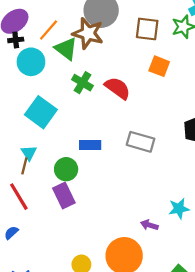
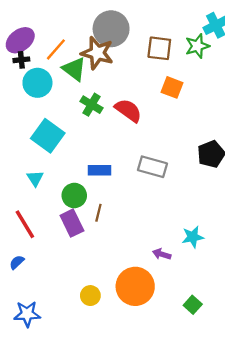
brown line: (24, 166) -> (98, 213), moved

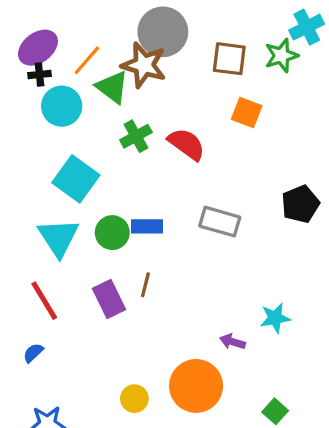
green cross: (92, 105) -> (136, 136), turned 30
cyan triangle: (35, 178) -> (58, 237), size x1.8
green circle: (74, 196) -> (112, 233), moved

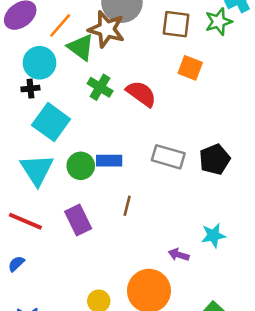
black cross: (40, 75) -> (30, 89), moved
green cross: (136, 136) -> (100, 87), turned -30
black pentagon: (300, 204) -> (215, 159), moved
brown line: (145, 285) -> (127, 206), moved
red line: (44, 301) -> (25, 221), turned -36

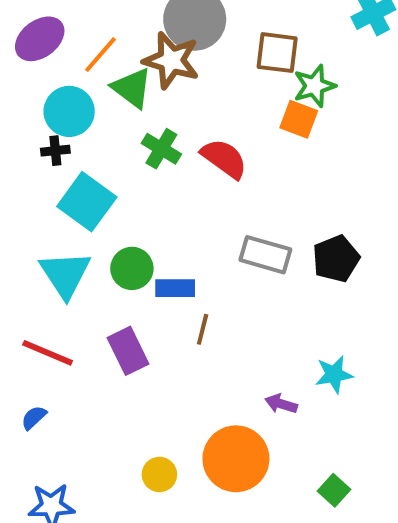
green star: (219, 22) -> (314, 86), moved
blue rectangle: (109, 161) -> (175, 288), moved

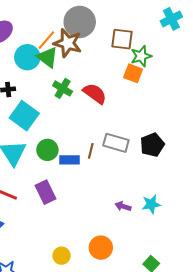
orange line: (101, 55) -> (46, 40), moved
cyan circle: (69, 111) -> (27, 57), moved
brown line: (203, 329) -> (91, 151), moved
purple arrow: (281, 404) -> (123, 206), moved
orange circle: (236, 459) -> (101, 248), size x0.7

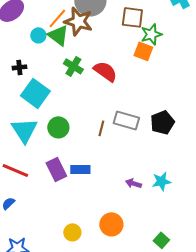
cyan circle: (27, 57) -> (38, 35), size x0.6
blue rectangle: (70, 160) -> (80, 169), moved

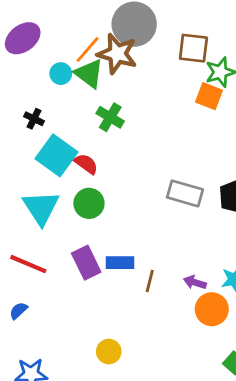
black cross: (19, 67) -> (34, 119), turned 32
red semicircle: (105, 71) -> (86, 164), moved, size x0.7
brown line: (101, 128) -> (150, 281), moved
orange circle: (111, 224) -> (212, 309), moved

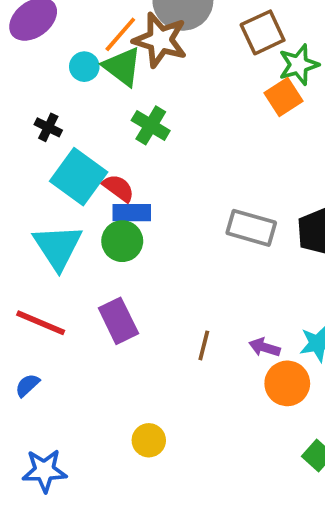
brown square: (193, 48) -> (263, 32), turned -32
orange square: (209, 96) -> (283, 97), turned 36
blue rectangle: (120, 263) -> (132, 213), moved

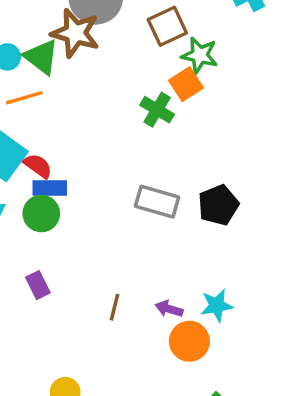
orange line: (120, 34) -> (24, 98), moved, turned 33
green star: (299, 65) -> (200, 55), turned 30
green cross: (151, 125) -> (157, 110), moved
purple rectangle: (118, 321) -> (38, 285), size x0.7

